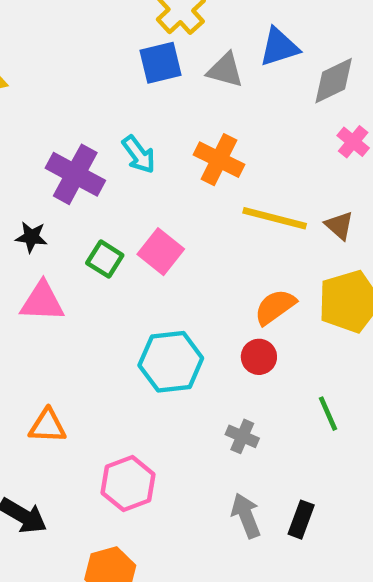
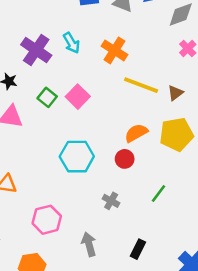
brown triangle: (339, 226) -> (175, 93), turned 35
green line: (328, 414) -> (159, 194), turned 54
gray arrow: (246, 516) -> (89, 244), moved

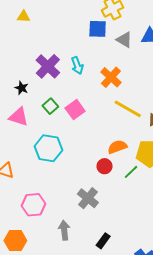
cyan hexagon: (77, 157) -> (48, 148), moved
green line: (159, 194) -> (131, 172), moved
gray cross: (111, 201) -> (88, 198), size x1.5

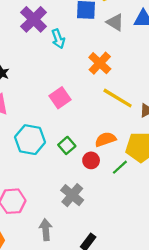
cyan arrow: (77, 65) -> (58, 39), moved
purple cross: (48, 66) -> (34, 19), moved
green square: (50, 106) -> (67, 145), moved

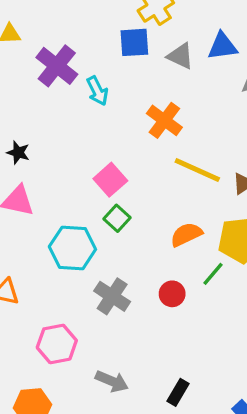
green square: (67, 145) -> (117, 218), moved
red circle: (91, 160) -> (172, 294), moved
gray cross: (72, 195) -> (112, 296), moved
gray arrow: (46, 230) -> (112, 381), turned 125

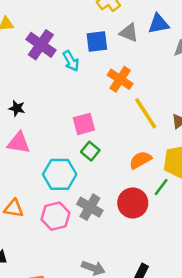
blue square: (134, 42) -> (97, 42), moved
yellow line: (197, 170) -> (146, 113), turned 36
pink square: (110, 180) -> (84, 124), turned 30
red circle: (172, 294) -> (133, 203), size x1.6
pink hexagon: (57, 344) -> (56, 216), moved

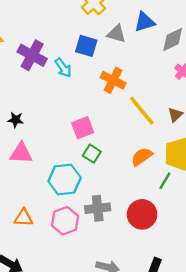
blue square: (97, 42) -> (86, 46), turned 30
red circle: (133, 203) -> (142, 214), moved
gray cross: (90, 207) -> (98, 208), turned -30

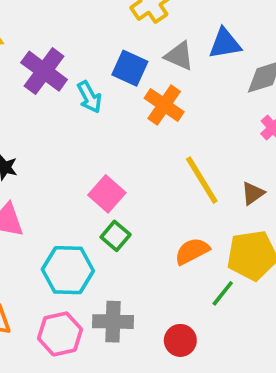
orange cross: (113, 80) -> (164, 105), moved
pink square: (83, 128) -> (107, 194), turned -35
red circle: (142, 214) -> (180, 340), size x0.7

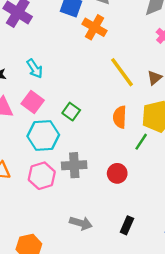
cyan arrow: (89, 97) -> (35, 69), moved
pink square: (107, 194) -> (33, 102), moved
orange semicircle: (192, 251) -> (120, 117), turned -55

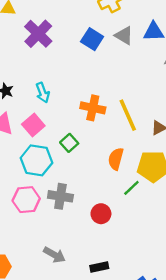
orange cross: (94, 27) -> (93, 108), moved, turned -30
black rectangle: (127, 225) -> (99, 267), turned 42

